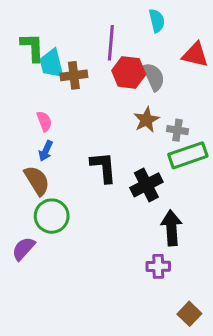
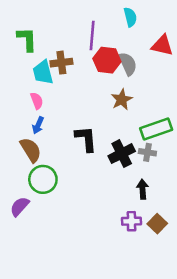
cyan trapezoid: (52, 64) -> (43, 72), moved
gray cross: (177, 130) -> (147, 152), moved
black arrow: (172, 228) -> (143, 189), size x0.7
brown square: (189, 314) -> (157, 224), moved

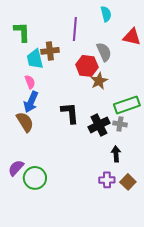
red hexagon: (107, 60) -> (87, 66), moved
blue arrow: (38, 125) -> (31, 102), size x1.5
green circle: (43, 179) -> (35, 178), moved

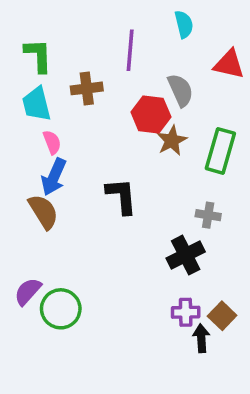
cyan trapezoid: (35, 59) -> (36, 104), moved
green rectangle: (127, 105) -> (220, 151), moved, turned -55
black cross: (99, 125) -> (186, 255), moved
black arrow: (116, 154) -> (201, 338), moved

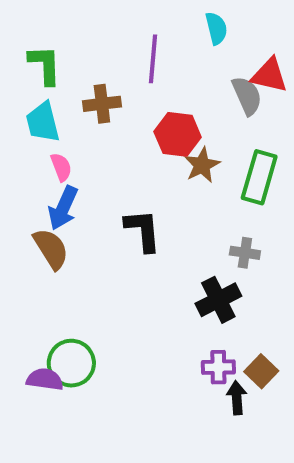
gray semicircle: (180, 90) -> (247, 96), moved
purple semicircle: (28, 291) -> (45, 379), moved, turned 56

